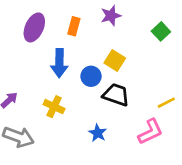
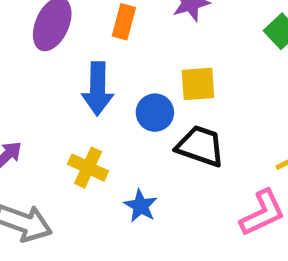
yellow square: (115, 60) -> (198, 84), turned -36
blue star: (98, 133) -> (141, 206), moved

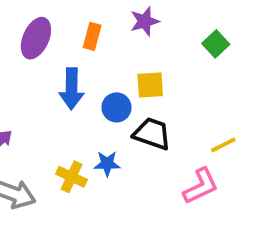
yellow cross: (88, 168) -> (72, 177), moved
blue star: (141, 206) -> (107, 164), moved, turned -30

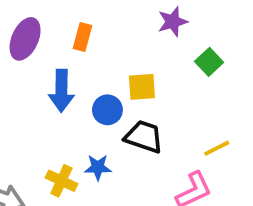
purple star: (145, 21) -> (173, 22), moved
green square: (216, 44) -> (209, 62), moved

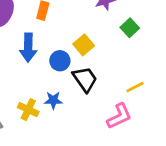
yellow square: (142, 87) -> (84, 45), turned -36
black trapezoid: (144, 137) -> (85, 79), turned 36

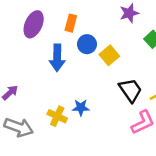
blue circle: (60, 61) -> (87, 44), moved
black trapezoid: (85, 79) -> (130, 90), moved

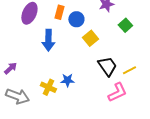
blue circle: (87, 44) -> (76, 19), moved

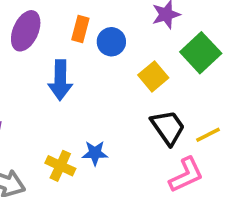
green square: (125, 25) -> (201, 53), size x1.5
yellow square: (90, 38) -> (153, 76), moved

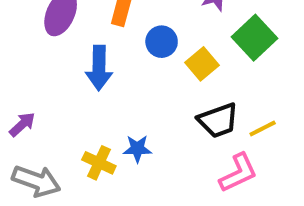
blue circle: (111, 42) -> (162, 42), moved
black trapezoid: (168, 127) -> (218, 120), turned 105

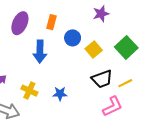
green square: (254, 38) -> (126, 47), moved
yellow cross: (99, 163) -> (29, 91), moved

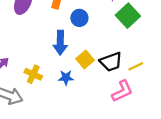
green square: (126, 47) -> (128, 16), moved
yellow square: (94, 49) -> (85, 60), moved
blue arrow: (40, 52) -> (60, 43), moved

